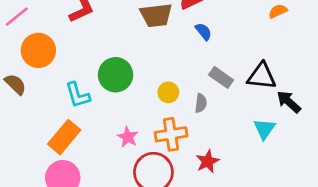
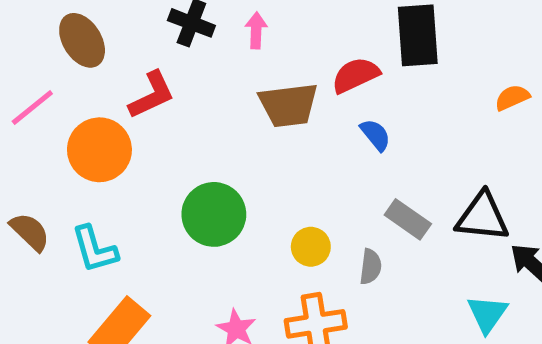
orange circle: (38, 50) -> (99, 150), moved
cyan L-shape: (78, 95) -> (94, 249), moved

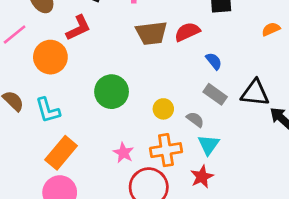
red semicircle: (356, 75) -> (187, 32), moved
blue semicircle: (375, 135) -> (214, 61), moved
gray semicircle: (370, 267) -> (195, 120), turned -60
cyan triangle: (487, 314) -> (208, 145), moved

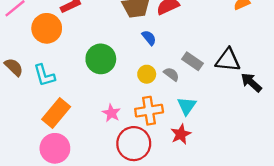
blue semicircle: (214, 61) -> (149, 38), moved
gray semicircle: (195, 120) -> (171, 74), moved

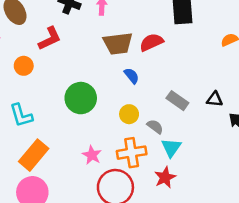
orange circle: (47, 28) -> (24, 66), size x0.6
black triangle: (228, 60) -> (215, 99), size x0.6
gray semicircle: (171, 74) -> (155, 127), moved

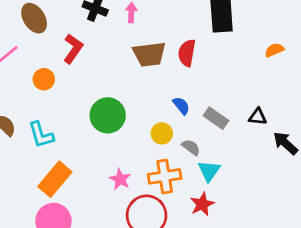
red L-shape: (50, 39) -> (73, 49), turned -30
red semicircle: (151, 42) -> (187, 53), turned -55
blue semicircle: (132, 76) -> (181, 106), moved

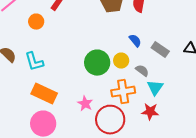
green circle: (108, 115) -> (97, 63), moved
orange rectangle: (55, 179) -> (44, 94), turned 75
pink star: (120, 179) -> (85, 104), moved
red star: (202, 204) -> (150, 112), turned 30

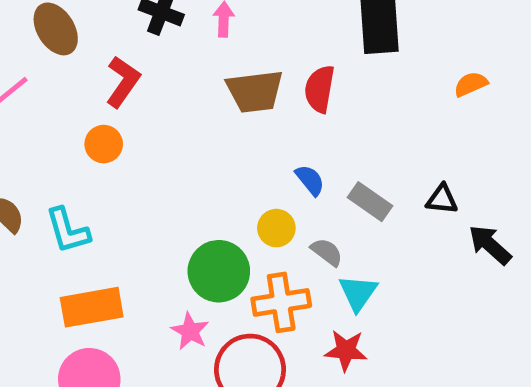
orange circle: (36, 22) -> (104, 144), moved
green circle: (97, 63) -> (219, 271), moved
orange rectangle: (44, 94) -> (92, 307), turned -35

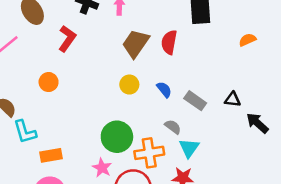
brown trapezoid: (255, 91) -> (136, 44), turned 132
orange circle: (104, 144) -> (49, 82), moved
yellow circle: (276, 228) -> (129, 85), moved
cyan L-shape: (68, 230) -> (25, 132), moved
orange rectangle: (92, 307) -> (51, 155), size x0.7

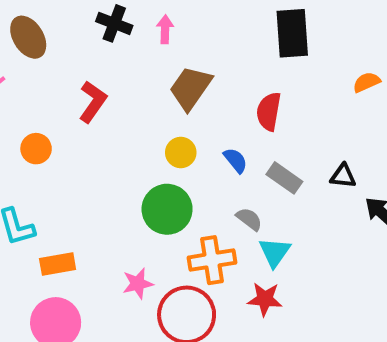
red L-shape: (67, 39) -> (93, 102), moved
red semicircle: (169, 42) -> (269, 111), moved
orange circle: (49, 82) -> (36, 149), moved
green circle: (117, 137) -> (167, 209), moved
pink star: (102, 168) -> (138, 284), turned 30

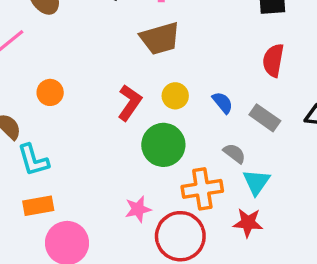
brown trapezoid: (191, 88) -> (160, 38), moved, turned -141
red L-shape: (93, 102) -> (130, 103), moved
red semicircle: (269, 111) -> (273, 60), moved
orange rectangle: (58, 264) -> (38, 206), moved

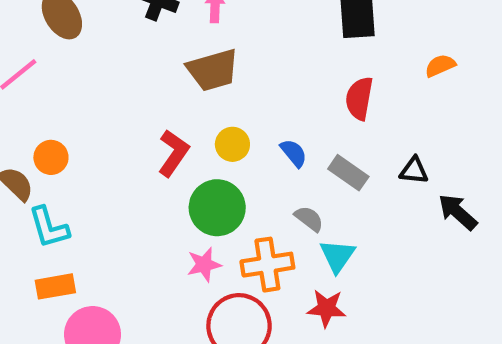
orange circle: (50, 92) -> (51, 157), moved
pink star: (138, 209) -> (204, 265), moved

